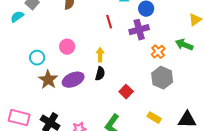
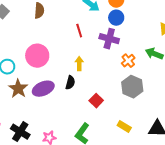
purple cross: (139, 30) -> (109, 39), turned 30
pink circle: (67, 47) -> (37, 56), size x1.5
yellow arrow: (100, 55) -> (79, 64), moved

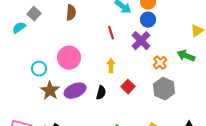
purple cross: (109, 39) -> (141, 41), turned 30
black semicircle: (70, 83) -> (101, 93), moved
red square: (96, 101) -> (128, 87), moved

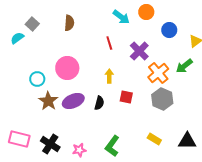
blue circle: (148, 20) -> (169, 30), moved
green arrow: (186, 56) -> (184, 66), turned -60
orange cross: (160, 63) -> (158, 73), size x1.5
red square: (128, 87) -> (126, 97), turned -32

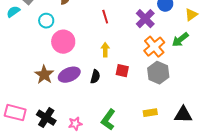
purple cross: (139, 51) -> (145, 19), moved
cyan circle: (37, 79) -> (46, 21), moved
yellow rectangle: (154, 139) -> (150, 113), turned -40

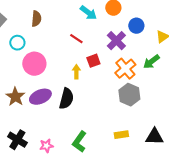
red line: (105, 17) -> (76, 39), turned -40
red square: (122, 71) -> (93, 61), moved, turned -32
black semicircle: (95, 77) -> (66, 99), size x1.5

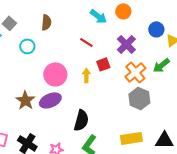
blue circle: (136, 26) -> (156, 29), moved
pink circle: (34, 64) -> (55, 74), moved
black semicircle: (66, 99) -> (81, 120), moved
yellow rectangle: (121, 135) -> (131, 138), size x1.5

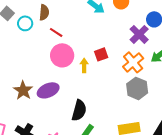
red line: (86, 42) -> (56, 32), moved
purple cross: (126, 44) -> (139, 34), moved
cyan circle: (27, 46) -> (25, 23), moved
pink circle: (55, 74) -> (62, 55), moved

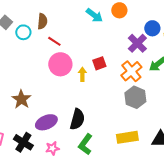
purple ellipse: (48, 90) -> (46, 122), moved

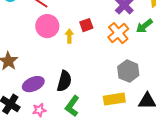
gray hexagon: (135, 97) -> (128, 71), moved

